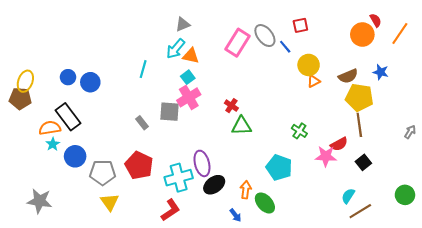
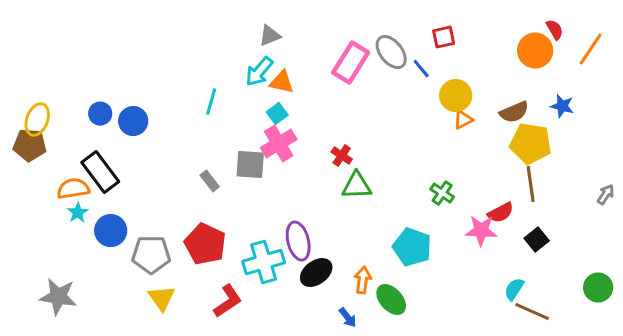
red L-shape: (171, 210) -> (228, 301), moved
brown line: (360, 211) -> (532, 312), turned 55

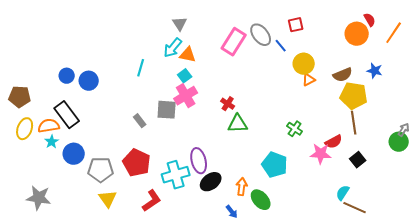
gray triangle: (270, 36) -> (180, 24), turned -42
yellow ellipse: (37, 120) -> (25, 129), moved
green circle: (598, 288) -> (399, 142), moved

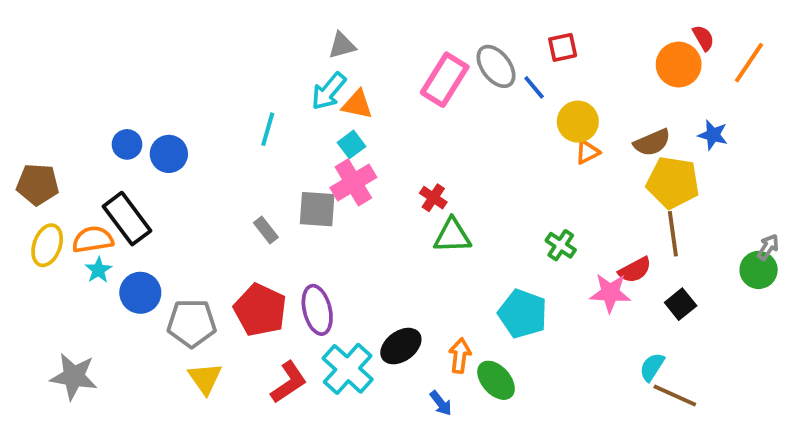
gray triangle: (180, 24) -> (342, 45), turned 49
purple ellipse: (199, 161) -> (317, 310), moved
cyan cross: (176, 175) -> (348, 369), moved, turned -32

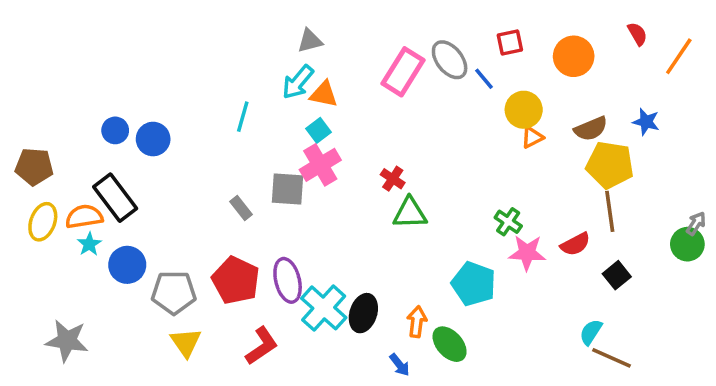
orange circle: (679, 65) -> (574, 56), moved
pink star: (610, 293) -> (527, 253), moved
black ellipse: (401, 346) -> (363, 313), turned -36
cyan cross: (348, 369) -> (324, 308), moved

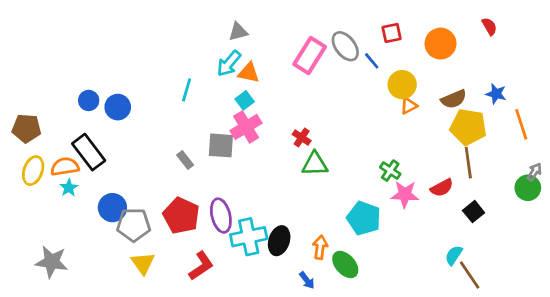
orange line: (679, 56) -> (521, 124), moved, turned -52
blue circle: (127, 265) -> (112, 208), moved
cyan cross: (324, 308) -> (249, 237), turned 36
brown line: (612, 358) -> (470, 275), turned 32

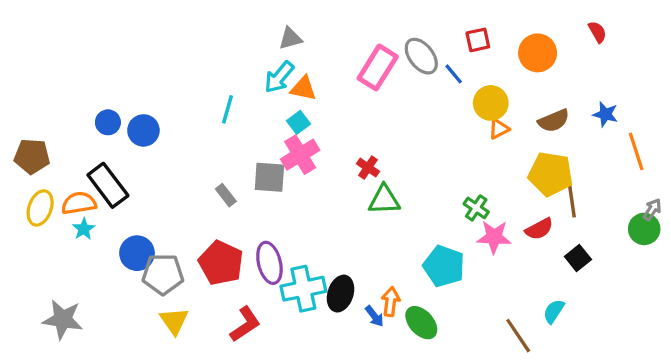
yellow pentagon: (468, 127) -> (550, 174), moved
brown line: (470, 275) -> (518, 336), moved
blue arrow: (307, 280) -> (374, 316), moved

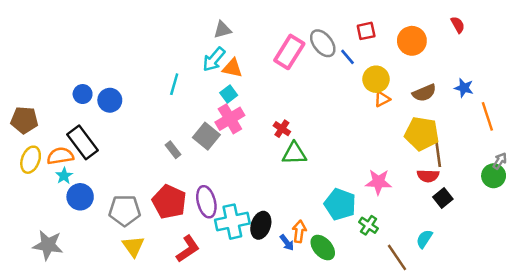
gray square: (269, 177) -> (206, 136), turned 35
green cross: (476, 208) -> (369, 225), moved
red semicircle: (539, 229) -> (428, 176), moved, turned 30
blue circle: (137, 253) -> (80, 197), moved

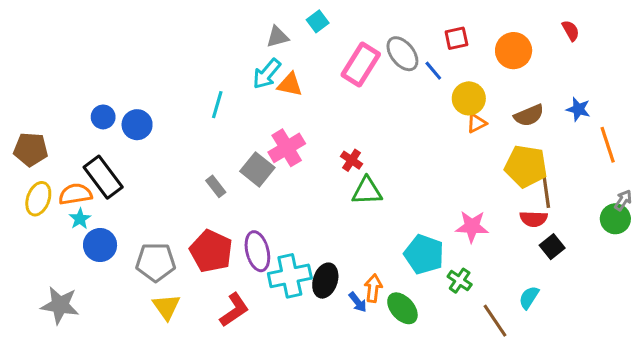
cyan square: (229, 94) -> (318, 21), moved

